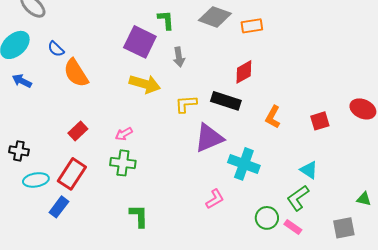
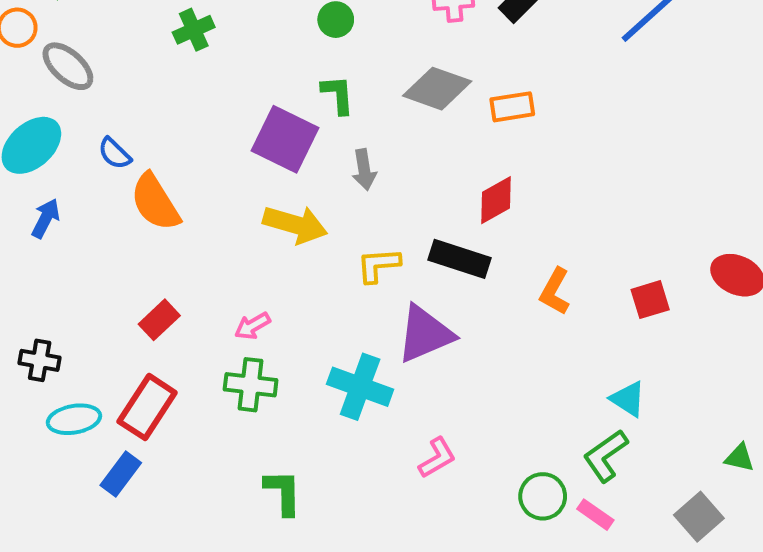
blue arrow: (22, 81) -> (46, 218), turned 90
cyan cross: (244, 164) -> (360, 387), moved
gray square: (344, 228) -> (699, 517), turned -30

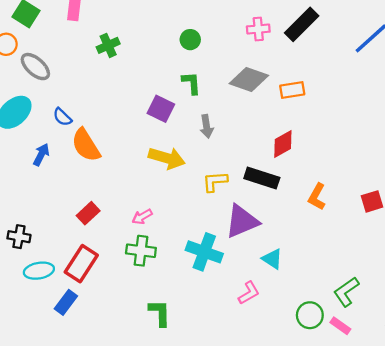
purple square: (285, 139) -> (161, 109), size x0.7
blue arrow: (46, 218) -> (41, 155), moved
cyan triangle: (628, 399) -> (272, 259), moved

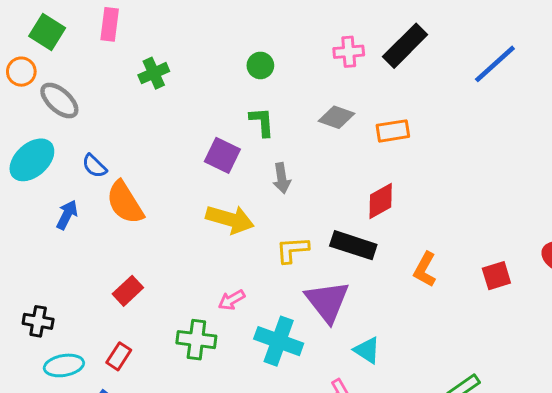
gray diamond: (249, 79) -> (337, 117), size x0.7
pink arrow: (142, 217) -> (231, 300), moved
purple triangle: (242, 221) -> (327, 302), turned -45
red rectangle: (81, 264) -> (119, 356), size x0.6

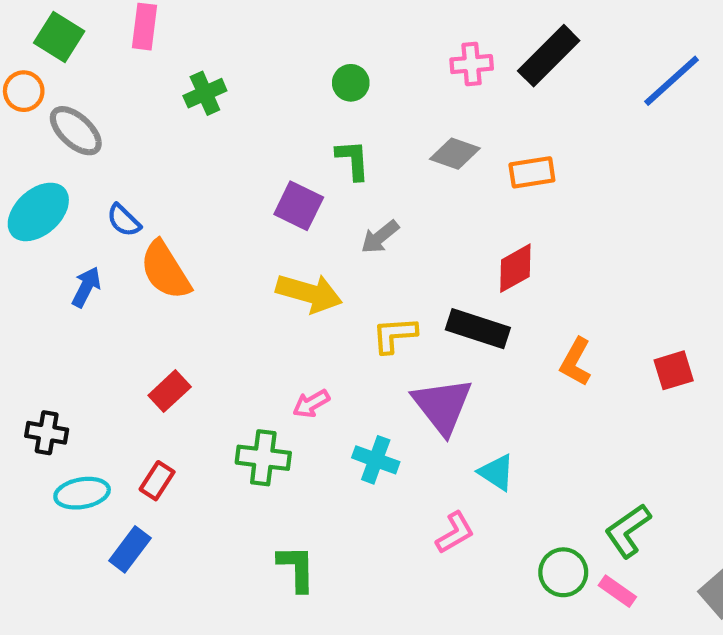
gray arrow: (282, 178) -> (380, 237), turned 60
cyan cross: (279, 341) -> (376, 460), size x0.7

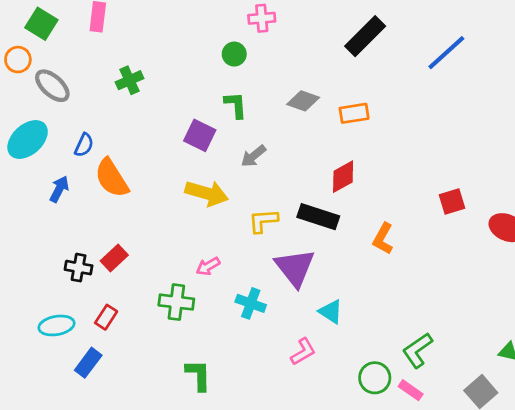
pink cross: (472, 64) -> (262, 18), moved
green cross: (205, 93) -> (130, 80), moved
blue semicircle: (124, 220) -> (84, 145), turned -110
red square: (674, 370) -> (452, 201), moved
black cross: (47, 433) -> (79, 268), moved

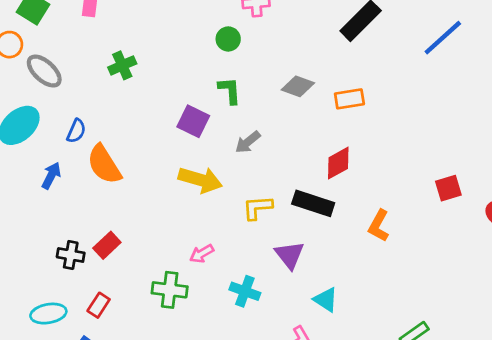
purple triangle: (295, 268) -> (289, 255), size x0.7

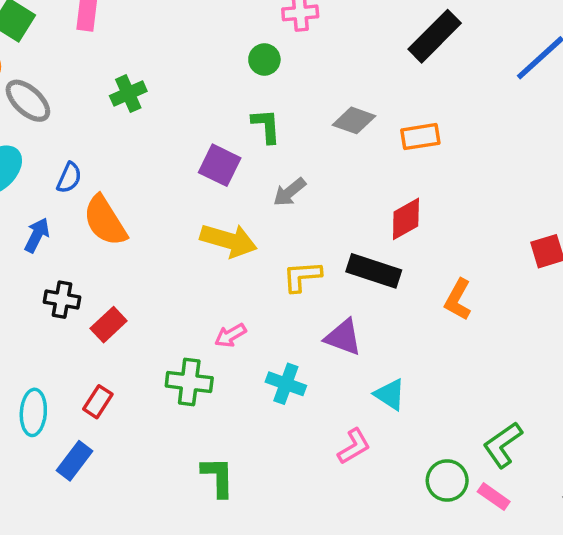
black cross: (71, 255) -> (62, 300), moved
purple triangle: (289, 255) -> (343, 337), turned -32
cyan ellipse: (48, 314) -> (33, 412), turned -76

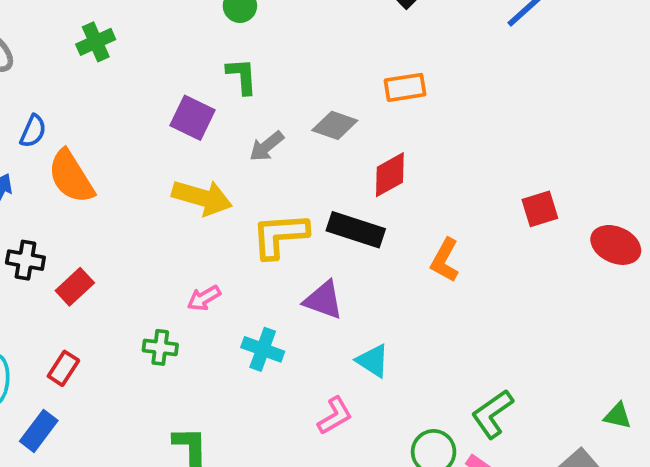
gray diamond: (354, 120) -> (335, 125), moved
yellow L-shape: (302, 276) -> (280, 235), size x1.4
green cross: (189, 382) -> (160, 347), size x0.7

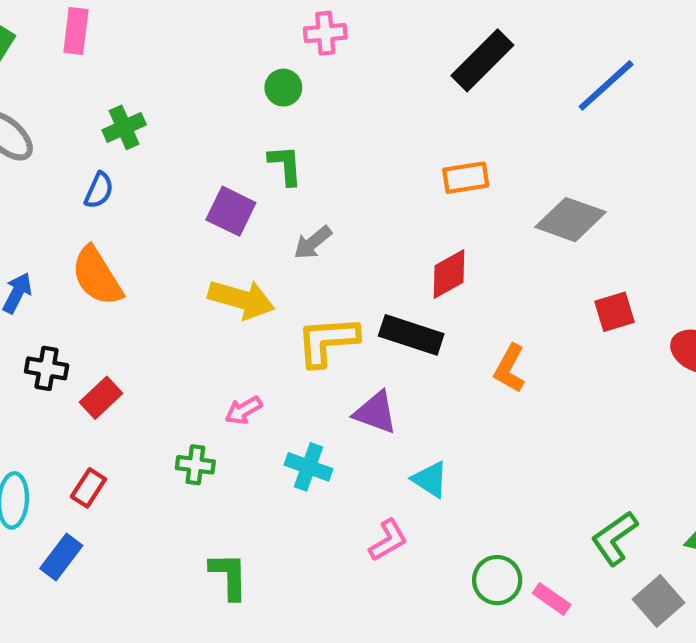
gray diamond: (335, 125) -> (570, 220), moved, size x1.4
blue semicircle: (33, 131) -> (99, 190), moved
green L-shape: (492, 414) -> (614, 538), moved

